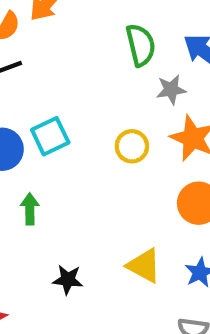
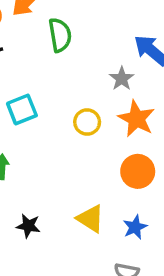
green semicircle: (141, 45) -> (60, 35), moved
gray star: (171, 90) -> (122, 79), turned -30

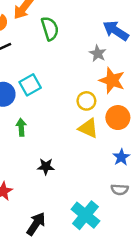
yellow circle: (87, 122) -> (86, 101), moved
yellow triangle: (90, 219) -> (88, 128), moved

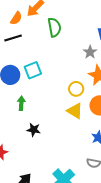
black star: (46, 166) -> (34, 130), moved

